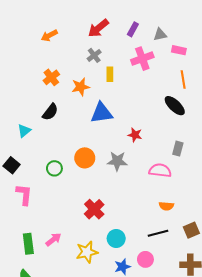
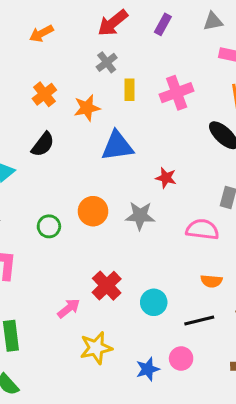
gray triangle: (160, 35) -> (213, 21), moved
pink cross: (142, 59) -> (177, 93), moved
cyan circle: (116, 238) -> (154, 302), moved
pink arrow: (53, 240) -> (69, 308), moved

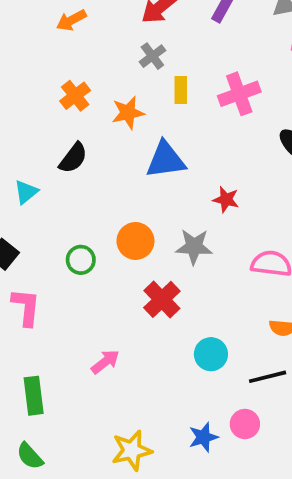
red cross: (107, 286) -> (162, 299), moved
yellow star: (96, 348) -> (132, 450), moved

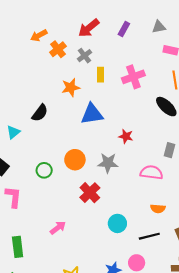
orange cross: (75, 96) -> (58, 49), moved

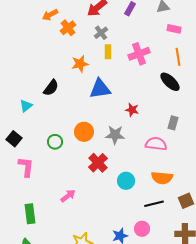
gray cross: (84, 56) -> (101, 33), moved
orange semicircle: (158, 209) -> (162, 178), size x1.5
cyan circle: (117, 223) -> (126, 181), moved

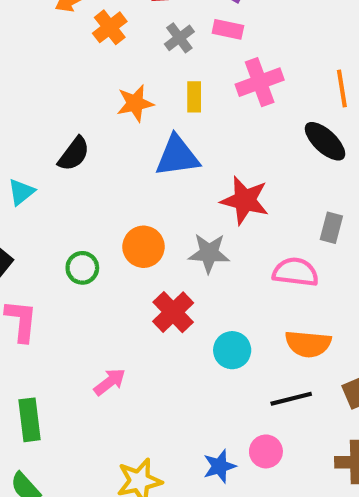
pink rectangle: (174, 29) -> (228, 29), moved
yellow rectangle: (108, 52) -> (194, 97), moved
red star: (132, 110) -> (245, 200), size x1.6

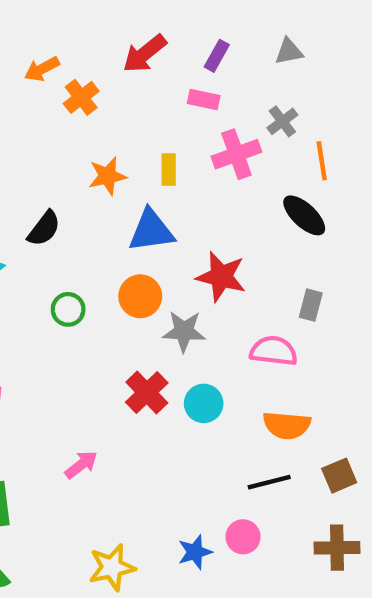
gray cross: (179, 38) -> (282, 121), moved
orange circle: (144, 247) -> (140, 296), moved
green circle: (82, 268) -> (68, 309), moved
cyan circle: (232, 350) -> (204, 403), moved

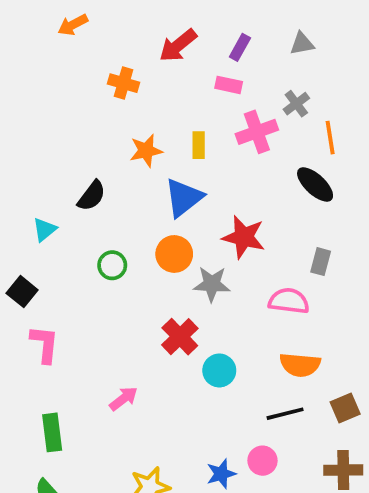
orange arrow: (42, 69) -> (73, 25), moved
orange cross: (81, 97) -> (123, 83), turned -36
blue triangle: (151, 231) -> (184, 198), turned -30
cyan circle: (204, 403) -> (219, 370), moved

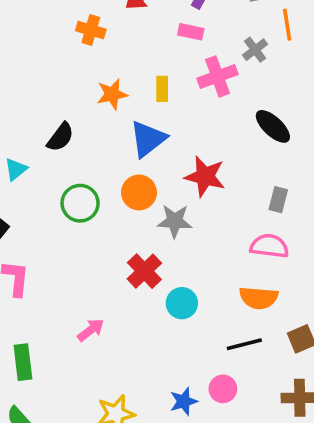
orange line: (330, 138) -> (287, 25), moved
green circle: (112, 265) -> (80, 203), size x1.4
pink semicircle: (289, 301) -> (269, 246), moved

